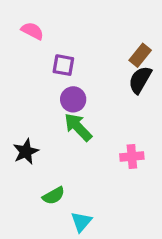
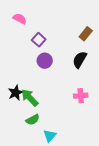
purple square: (63, 65) -> (39, 40), turned 32
black semicircle: (140, 80) -> (80, 60), moved
green arrow: (78, 127) -> (30, 98), moved

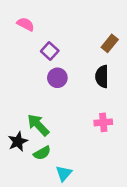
black semicircle: (80, 60) -> (102, 76), turned -30
black star: (16, 93) -> (18, 142), moved

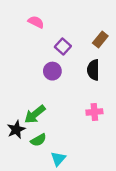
pink semicircle: (25, 24) -> (36, 22), moved
purple square: (50, 51) -> (63, 47), moved
green arrow: (38, 125) -> (35, 114), turned -85

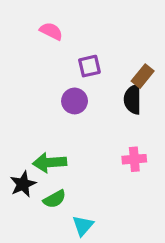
brown rectangle: (100, 40) -> (143, 76), moved
purple square: (63, 47) -> (89, 66), turned 35
green arrow: (35, 114) -> (50, 162), turned 35

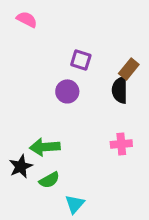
pink semicircle: (51, 31) -> (27, 19), moved
purple square: (89, 66) -> (81, 60), turned 30

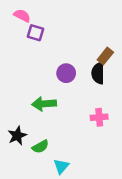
purple square: (81, 60) -> (36, 33), moved
purple circle: (67, 91) -> (66, 73), moved
green arrow: (45, 147) -> (44, 104), moved

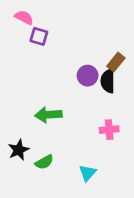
purple circle: (66, 73) -> (88, 76), moved
cyan triangle: (61, 166) -> (88, 173), moved

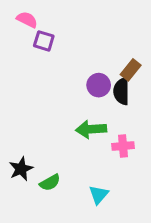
green arrow: (48, 115) -> (91, 129), moved

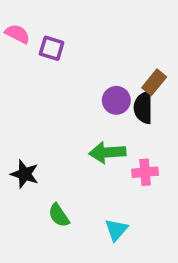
pink semicircle: (27, 20) -> (17, 34), moved
black star: (21, 169) -> (25, 174), moved, turned -30
green semicircle: (50, 183) -> (59, 215), turned 85

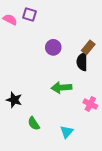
purple square: (52, 48) -> (30, 14), moved
purple circle: (116, 100) -> (53, 47), moved
pink cross: (145, 172) -> (90, 104), moved, turned 32

